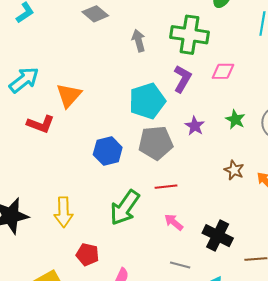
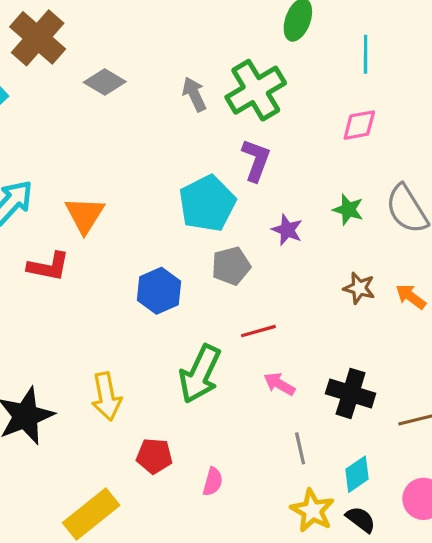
green cross: (190, 35) -> (256, 90), turned -30
gray arrow: (139, 41) -> (194, 94), moved
pink diamond: (223, 71) -> (359, 125), moved
gray pentagon: (156, 143) -> (231, 266), size x0.7
gray line: (180, 265) -> (300, 448), turned 72

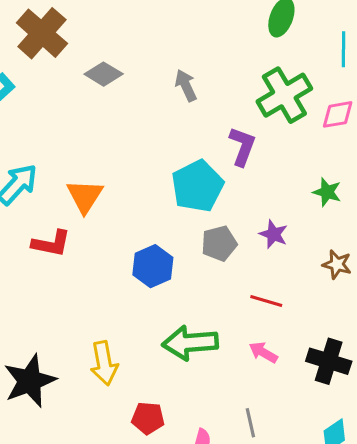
green cross: (256, 90) -> (284, 95), moved
purple star: (287, 230) -> (274, 234), moved
red line: (258, 331) -> (266, 301), moved, turned 32
green arrow: (200, 374) -> (190, 343), turned 60
gray line: (300, 448) -> (250, 423), moved

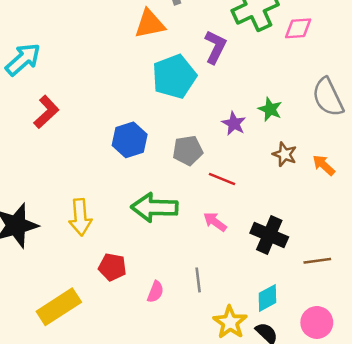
green star: (327, 192) -> (270, 109), moved
orange triangle: (85, 196) -> (150, 24), moved, turned 40
red L-shape: (51, 243) -> (46, 112), turned -60
gray pentagon: (219, 244) -> (188, 150), moved

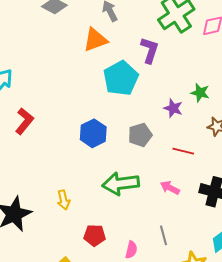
red line: (222, 179) -> (183, 151), moved
yellow arrow: (80, 217) -> (63, 200), size x0.7

